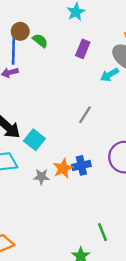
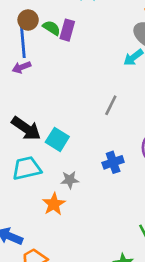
purple rectangle: (83, 49) -> (67, 30), moved
orange star: (63, 168) -> (54, 204), moved

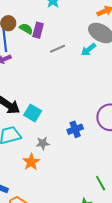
gray line: (111, 105) -> (58, 49), moved, turned 42

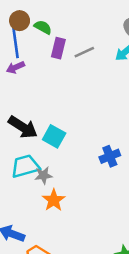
purple rectangle: (38, 30) -> (58, 48), moved
gray star: (43, 143) -> (43, 175), moved

